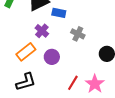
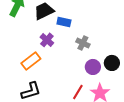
purple circle: (52, 57) -> (93, 67), moved

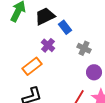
blue rectangle: (64, 22) -> (65, 27), turned 40

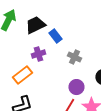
purple cross: (48, 45) -> (38, 54), turned 32
purple circle: (94, 72) -> (76, 87), moved

